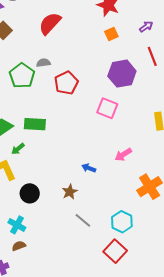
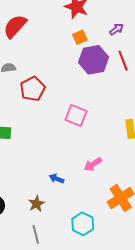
purple hexagon: (122, 74) -> (94, 60), moved
gray line: (83, 220) -> (36, 234), moved, turned 36
cyan hexagon: (122, 222) -> (83, 224), moved

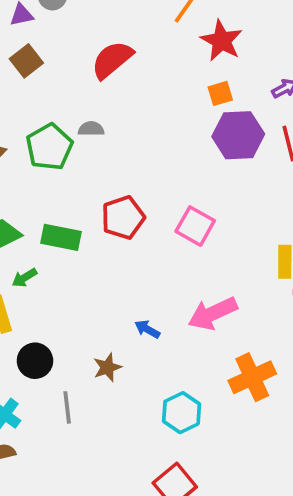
red pentagon: (33, 89) -> (123, 218), moved
pink arrow: (93, 164) -> (213, 313), size x1.5
gray line: (36, 234) -> (67, 407), moved

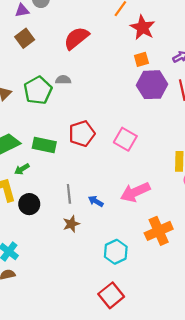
black circle: (35, 361) -> (29, 204), moved
gray line: (67, 407) -> (69, 194), moved

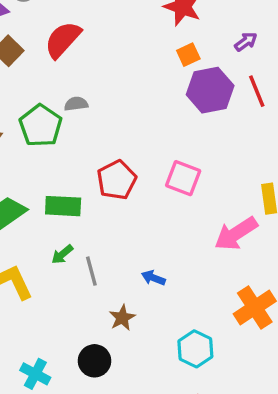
red semicircle: (76, 38) -> (63, 40), moved
green arrow: (22, 169) -> (62, 254), moved
pink arrow: (135, 192) -> (236, 234), moved
gray line: (69, 194) -> (91, 271), moved
black circle: (29, 204) -> (95, 361), moved

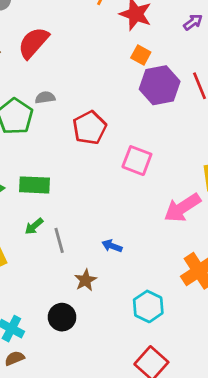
purple arrow: (246, 42) -> (193, 22), moved
orange square: (188, 55) -> (141, 55), turned -36
red pentagon: (117, 180) -> (90, 128), moved

